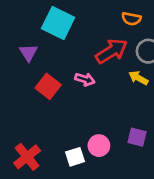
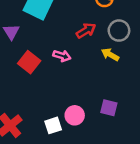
red arrow: (112, 51) -> (86, 31), size x0.7

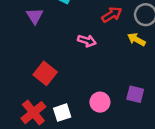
red square: (29, 62) -> (45, 73), moved
white square: (53, 125) -> (62, 113), moved

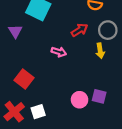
yellow arrow: (136, 39) -> (100, 51), turned -128
pink circle: (100, 102) -> (80, 100), moved

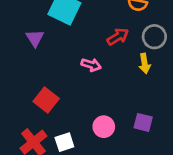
pink circle: (80, 100) -> (104, 127), moved

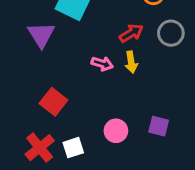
purple triangle: (35, 38) -> (41, 35), size x1.4
yellow arrow: (145, 63) -> (131, 62), moved

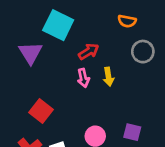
red arrow: (131, 33) -> (89, 52), moved
pink arrow: (102, 64) -> (83, 78), turned 60

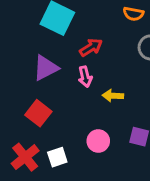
purple triangle: (30, 53) -> (46, 68), moved, turned 35
yellow arrow: (108, 77) -> (113, 96), moved, turned 102

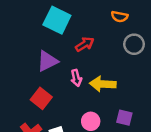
pink arrow: (85, 77) -> (76, 78), moved
yellow arrow: (113, 96) -> (103, 84), size x1.5

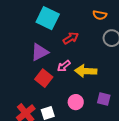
pink arrow: (76, 78) -> (64, 66), turned 64
red square: (41, 98) -> (44, 78), moved

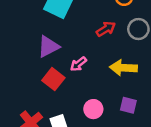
red arrow: (71, 38) -> (106, 29), moved
yellow arrow: (86, 71) -> (123, 68), moved

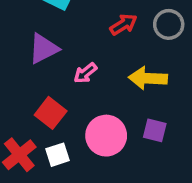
red square: (53, 79) -> (51, 113), moved
pink circle: (93, 109) -> (106, 136), size x1.5

